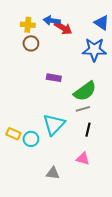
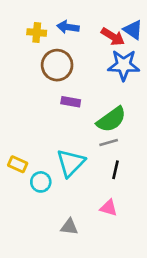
red arrow: (63, 28) -> (113, 37), moved
brown circle: (31, 43) -> (57, 65), moved, size x1.5
yellow rectangle: (13, 134) -> (18, 164), moved

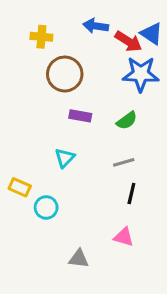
blue arrow: (68, 27) -> (96, 26), moved
green semicircle: (111, 119) -> (127, 121), moved, size x0.6
cyan triangle: (71, 163) -> (65, 158), moved, size x0.6

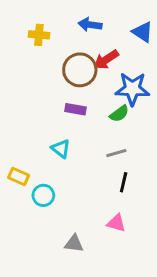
red arrow: (128, 41) -> (106, 60), moved, turned 115
brown circle: (65, 74) -> (80, 70), moved
blue star: (141, 74) -> (132, 89), moved
cyan triangle: (65, 158) -> (61, 149), turned -36

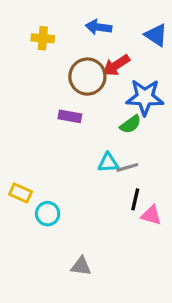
purple rectangle: (75, 109) -> (70, 116), moved
cyan triangle: (61, 149) -> (108, 163), moved, turned -42
pink triangle: (116, 223) -> (151, 215), moved

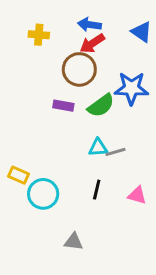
red arrow: (116, 65) -> (92, 43), moved
green semicircle: (130, 124) -> (101, 106), moved, size x1.4
black line: (135, 199) -> (97, 190), moved
cyan circle: (48, 214) -> (43, 194), size x1.4

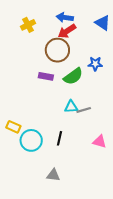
yellow cross: (39, 35) -> (28, 25), turned -32
blue star: (131, 88) -> (95, 64), size x0.6
black line: (97, 190) -> (60, 138), moved

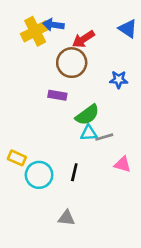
blue arrow: (65, 18) -> (53, 25), moved
yellow cross: (28, 25) -> (35, 31), size x1.5
green semicircle: (73, 76) -> (87, 115), moved
pink triangle: (99, 141) -> (123, 164), moved

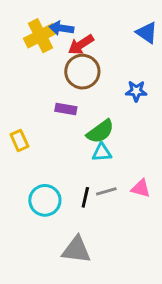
red arrow: (83, 39) -> (81, 45), moved
gray line: (104, 137) -> (106, 191), moved
yellow rectangle: (17, 158) -> (19, 140), moved, turned 42
gray triangle: (66, 218) -> (76, 250), size x1.5

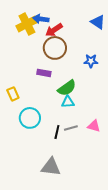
cyan circle: (45, 200) -> (30, 118), moved

